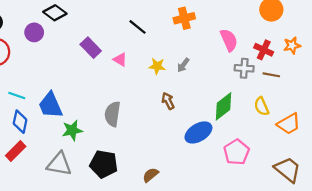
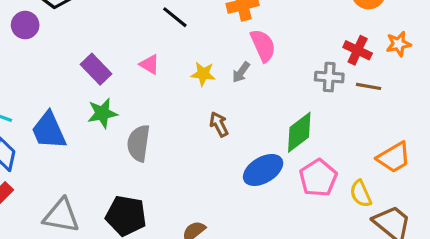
pink semicircle: (229, 40) -> (263, 46), moved
purple rectangle: (91, 48) -> (96, 69), moved
yellow semicircle: (262, 106) -> (361, 194), moved
green star: (72, 130) -> (102, 113), moved
pink pentagon: (237, 152) -> (318, 178), moved

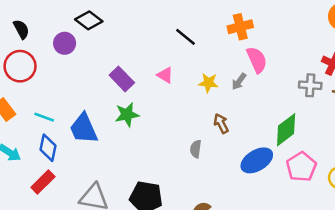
gray semicircle: (139, 143) -> (196, 149), moved, size x0.6

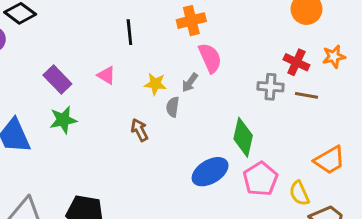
black line: (185, 37) -> (129, 32), turned 45
brown arrow: (221, 123) -> (140, 130), moved
green diamond: (286, 130) -> (243, 137), turned -40
gray semicircle: (196, 149) -> (173, 107), moved

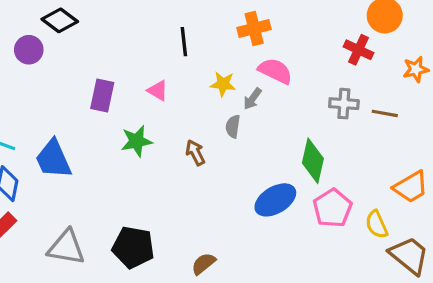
pink semicircle: (210, 58) -> (275, 71), turned -40
red cross: (296, 62) -> (359, 50), moved
purple rectangle: (57, 80) -> (102, 95), turned 56
yellow star: (155, 84) -> (223, 84), moved
green star: (63, 120) -> (137, 141), moved

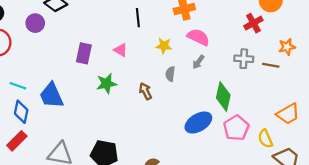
red cross: (359, 50) -> (253, 23), turned 36
orange star: (416, 69) -> (287, 47), moved
gray arrow: (252, 99) -> (198, 62), moved

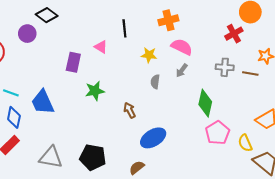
pink triangle: (121, 50) -> (101, 47), moved
brown arrow: (145, 91) -> (130, 110), moved
blue ellipse: (198, 122) -> (153, 138), moved

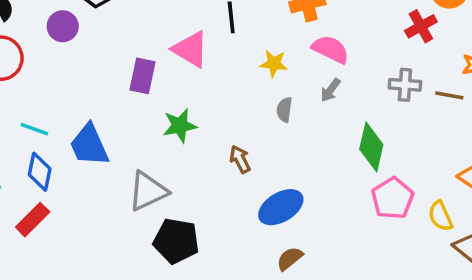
pink triangle: (101, 47) -> (190, 49), size x1.6
gray triangle: (51, 157) -> (148, 191), moved, turned -35
brown semicircle: (137, 168) -> (290, 259), moved

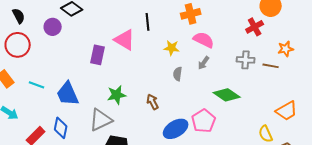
green star: (180, 126) -> (117, 95), moved
green diamond: (371, 147) -> (227, 95), turned -68
blue diamond: (40, 172) -> (61, 128), moved
pink pentagon: (393, 198) -> (204, 121), moved

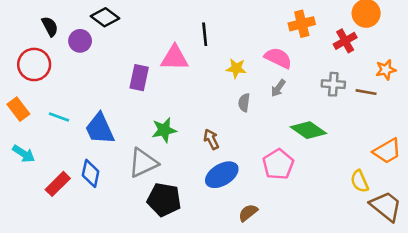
orange cross: (191, 14) -> (302, 24), moved
black semicircle: (19, 16) -> (50, 26), moved
pink triangle: (125, 40) -> (175, 58), turned -30
blue ellipse: (176, 129) -> (222, 175), moved

